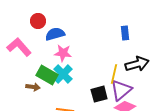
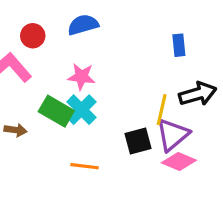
red circle: (38, 21) -> (33, 36), moved
blue semicircle: (55, 34) -> (83, 25), moved
brown arrow: (33, 87) -> (15, 130), moved

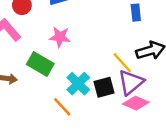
cyan cross: (81, 110) -> (78, 84), moved
yellow line: (162, 110) -> (122, 63), turned -55
orange line: (85, 166) -> (62, 107), turned 40

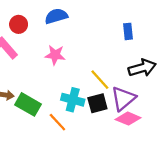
yellow line: (122, 63) -> (100, 80), moved
green rectangle: (40, 64) -> (28, 104), moved
cyan cross: (78, 84) -> (73, 100), turned -30

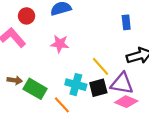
purple triangle: (123, 99) -> (122, 83), turned 50

